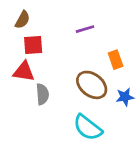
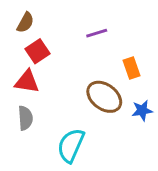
red square: (33, 45) -> (38, 51), turned -30
gray semicircle: (42, 94) -> (25, 118), moved
cyan semicircle: (88, 128) -> (71, 145), moved, turned 76

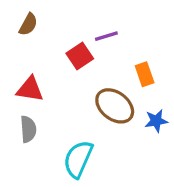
red square: (38, 51) -> (80, 56), moved

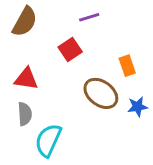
brown semicircle: (28, 24) -> (25, 22), size x1.5
purple line: (106, 36) -> (89, 17), moved
cyan semicircle: (78, 159) -> (48, 140), moved

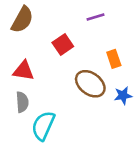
purple line: (89, 17) -> (96, 17), moved

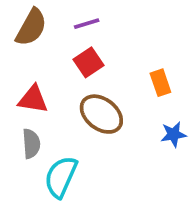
purple line: (96, 17) -> (87, 24), moved
brown ellipse: (90, 84) -> (101, 114), moved

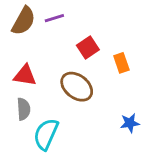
purple line: (87, 24) -> (54, 18), moved
red square: (88, 62) -> (88, 47), moved
blue star: (173, 134) -> (130, 123), moved

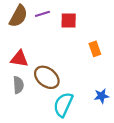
red square: (88, 47) -> (69, 20), moved, turned 35
brown ellipse: (77, 87) -> (47, 77), moved
cyan semicircle: (46, 134) -> (63, 105), moved

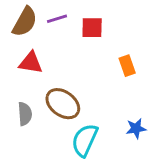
red triangle: (19, 59) -> (31, 63), moved

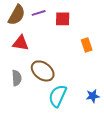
blue star: (136, 129) -> (93, 96), moved

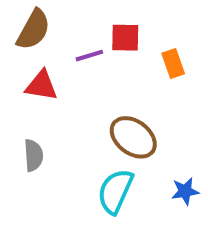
purple line: (39, 13) -> (89, 56), moved
orange rectangle: (87, 45) -> (173, 64), moved
brown ellipse: (43, 71) -> (133, 137), moved

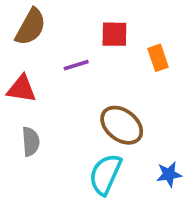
purple line: (89, 56) -> (76, 65), moved
red triangle: (41, 85) -> (22, 89), moved

